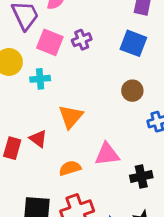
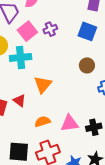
pink square: (50, 42) -> (27, 31), turned 30
cyan cross: (40, 79) -> (21, 57), size x1.5
pink triangle: (107, 154) -> (70, 123), moved

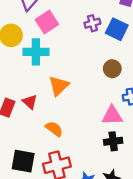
purple cross: (50, 29) -> (92, 23), moved
orange semicircle: (42, 122) -> (54, 129), turned 49
pink triangle: (70, 123) -> (112, 115), moved

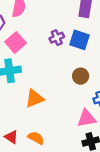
orange triangle: (59, 86) -> (35, 98), turned 30
red triangle: (30, 102) -> (11, 137), moved

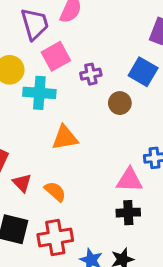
purple cross: (57, 38) -> (91, 74), moved
brown circle: (81, 76) -> (120, 103), moved

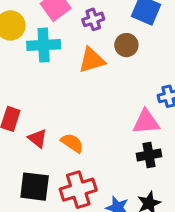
orange triangle: (65, 138) -> (92, 60), moved

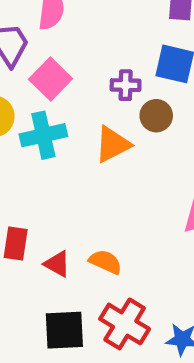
purple cross: (93, 19) -> (126, 85), moved, turned 30
red cross: (78, 190) -> (125, 324), turned -32

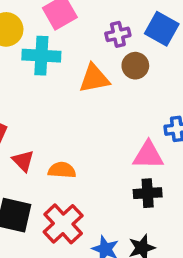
purple cross: (126, 85) -> (118, 34), turned -30
orange semicircle: (105, 262) -> (62, 170), turned -36

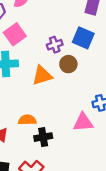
orange semicircle: (62, 170) -> (27, 120), moved
black cross: (148, 193) -> (43, 137), moved

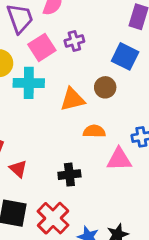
purple cross: (55, 45) -> (74, 41), moved
orange semicircle: (27, 120) -> (94, 131), moved

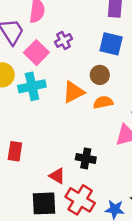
orange semicircle: (94, 131) -> (103, 102), moved
red triangle: (18, 169) -> (57, 176), moved
black cross: (69, 175) -> (86, 158), turned 30

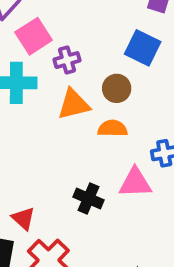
purple cross: (64, 40) -> (67, 60), moved
black cross: (86, 158) -> (89, 198), moved

